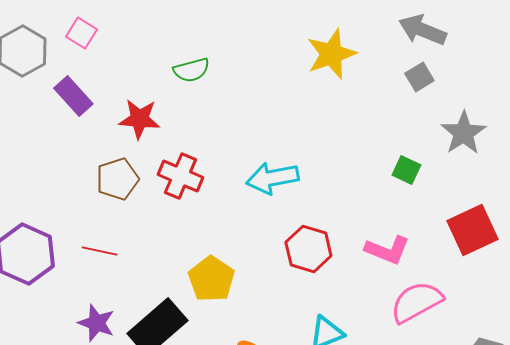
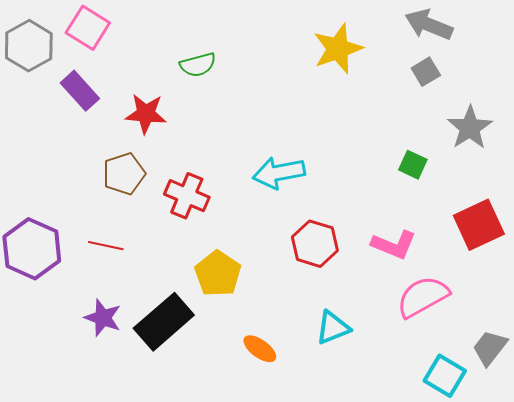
pink square: (81, 33) -> (88, 28), size x1.4
red cross: (180, 176) -> (187, 196), moved

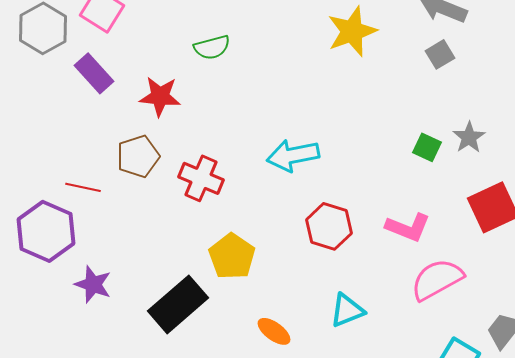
gray star: (470, 128) -> (469, 137), moved, size x0.7
red line: (106, 246) -> (83, 187), moved
purple star: (103, 318) -> (93, 284), moved

